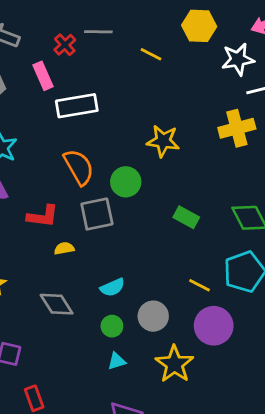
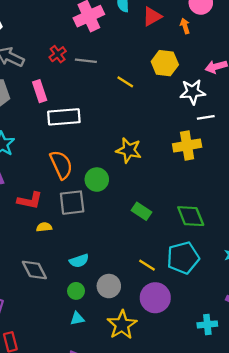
red cross: (65, 45) -> (58, 54), moved

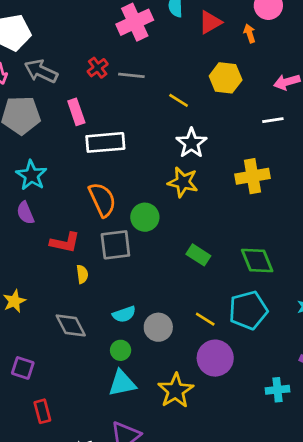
white star: (193, 92) -> (191, 143), moved, turned -30
white line: (206, 117) -> (273, 120), moved
yellow semicircle: (44, 227) -> (82, 274), turned 88
gray circle: (109, 286) -> (158, 327), moved
cyan triangle: (77, 319) -> (122, 383), size x1.6

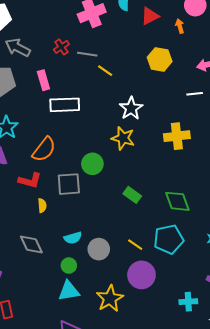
yellow line: (179, 100) -> (105, 71), moved
orange semicircle: (102, 200) -> (44, 149), moved, turned 60

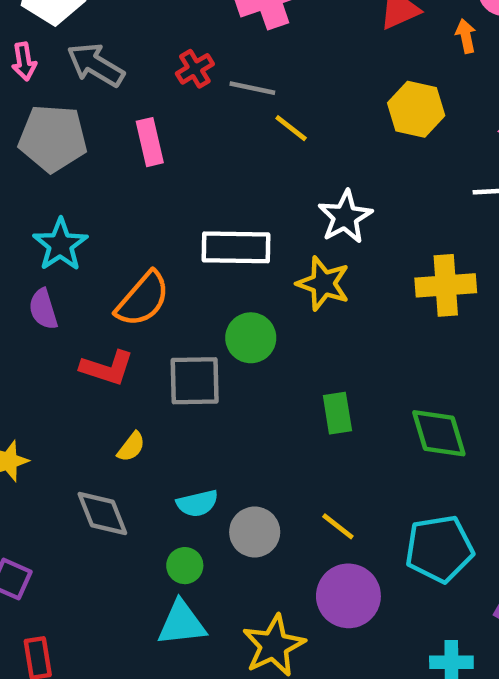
white rectangle: (65, 105) -> (236, 247), moved
green rectangle: (132, 195) -> (337, 413), turned 42
yellow semicircle: (42, 205) -> (131, 447), moved, turned 40
cyan pentagon: (169, 239) -> (439, 549), moved

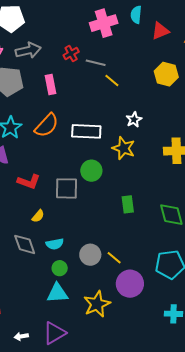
gray arrow: (96, 65) -> (28, 50), turned 135
white star: (345, 217) -> (134, 120), size x0.7
orange semicircle: (143, 299) -> (47, 125), moved
cyan semicircle: (197, 503) -> (55, 244), moved
yellow line: (338, 526) -> (114, 258), moved

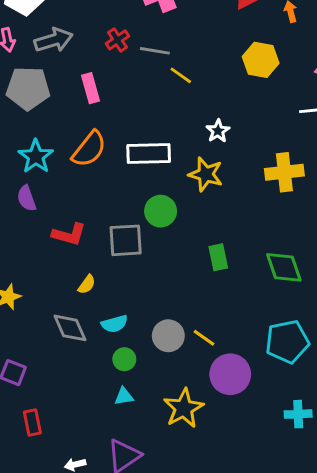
cyan triangle: (57, 293) -> (124, 396), size x0.6

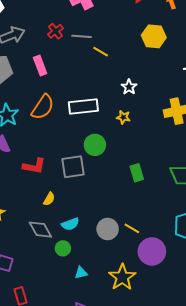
yellow star: (206, 174) -> (123, 117), size x0.6
green circle: (124, 359) -> (63, 248), moved

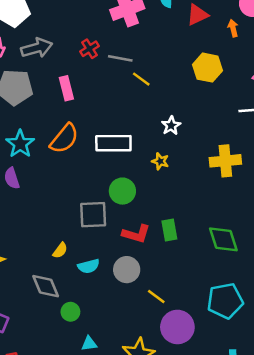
red L-shape: (34, 166) -> (136, 234), moved
cyan semicircle: (70, 224) -> (89, 266), moved
gray circle: (108, 229) -> (127, 270), moved

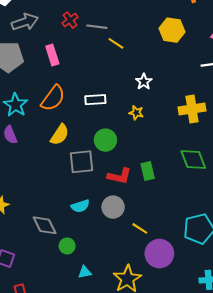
white rectangle: (113, 143) -> (95, 100), size x0.7
green diamond: (223, 239) -> (193, 160), moved
yellow semicircle: (60, 250) -> (60, 135), moved, size x1.5

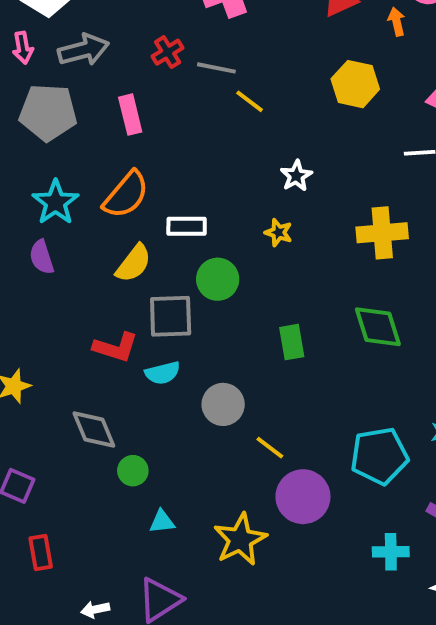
white rectangle: (95, 100) -> (187, 226), moved
red L-shape: (119, 176) -> (116, 347), moved
cyan semicircle: (80, 206) -> (163, 373), moved

